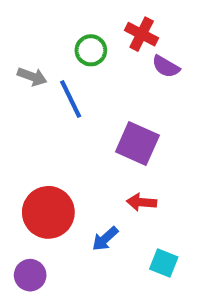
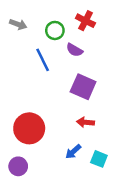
purple semicircle: (166, 67) -> (74, 50), moved
gray arrow: (32, 77) -> (18, 24), moved
blue arrow: (105, 239) -> (73, 152), moved

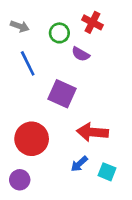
blue line: (43, 60) -> (28, 63), moved
purple square: (83, 87) -> (62, 94), moved
red arrow: (85, 122) -> (92, 132), size x1.6

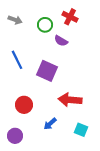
blue line: (28, 63) -> (17, 60), moved
red circle: (32, 139) -> (24, 105), size x0.7
blue arrow: (79, 164) -> (50, 124), moved

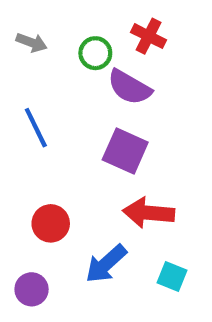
purple semicircle: (61, 41) -> (129, 87), size x1.5
purple square: (47, 71) -> (125, 151), moved
blue arrow: (50, 124) -> (106, 264), size x1.5

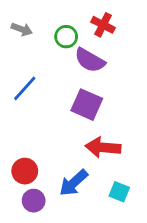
blue line: (36, 128) -> (25, 88), turned 68
red circle: (51, 223) -> (25, 171), moved
purple circle: (32, 289) -> (34, 201), moved

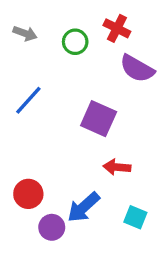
purple semicircle: (90, 60) -> (137, 69), moved
red arrow: (103, 147) -> (117, 167), size x0.7
purple circle: (34, 201) -> (52, 227), moved

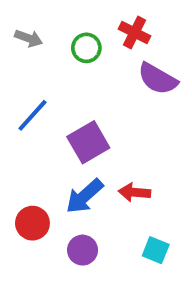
purple square: (99, 119) -> (88, 142), moved, turned 36
blue arrow: (84, 207) -> (84, 196), moved
purple circle: (52, 227) -> (83, 250), moved

